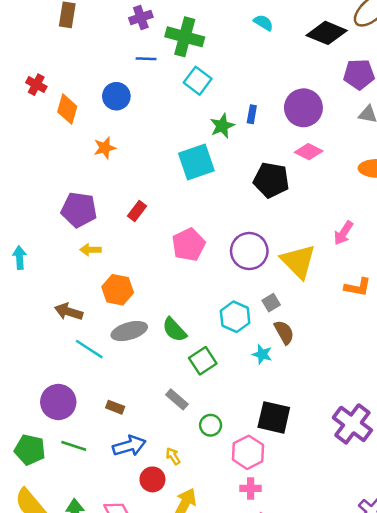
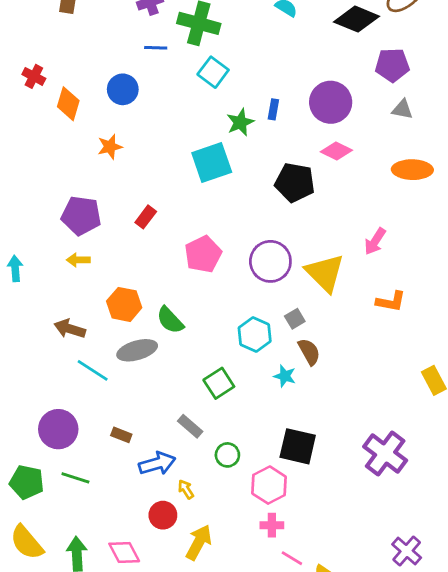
yellow arrow: (91, 250) -> (78, 260), moved
green semicircle: (174, 330) -> (170, 320), moved
blue arrow: (129, 446) -> (157, 464), moved

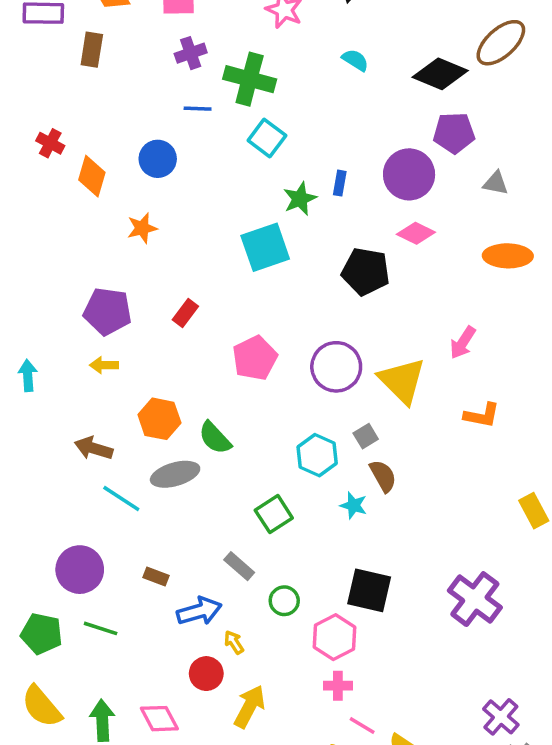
purple pentagon: (392, 65) -> (454, 133), moved

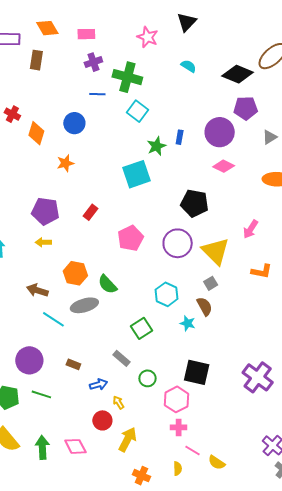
gray triangle: (496, 183) -> (270, 137), turned -42
black pentagon: (366, 271) -> (195, 203), moved
gray square: (366, 436) -> (211, 283), moved
blue arrow: (199, 611) -> (98, 384), size x0.7

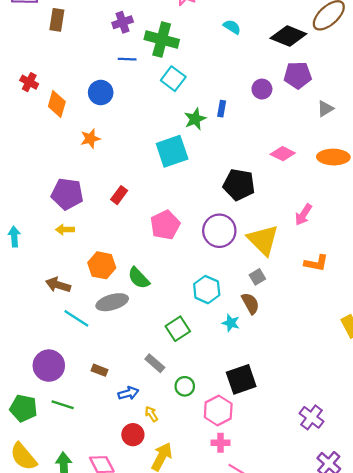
purple circle: (220, 132) -> (262, 89), moved, size x0.6
pink diamond: (224, 166) -> (283, 154), moved
black square: (197, 372) -> (241, 379), turned -32
purple cross: (258, 377) -> (311, 417), moved, size x0.7

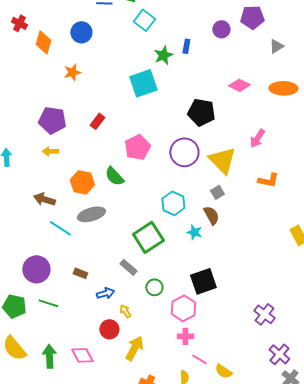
green semicircle: (139, 278) -> (114, 176), moved
green square: (178, 329) -> (148, 237), size x1.4

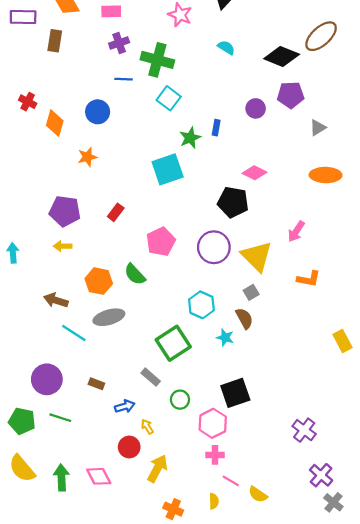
pink diamond: (239, 85) -> (254, 173), moved

